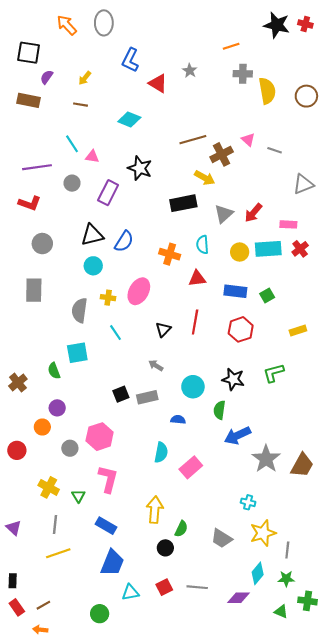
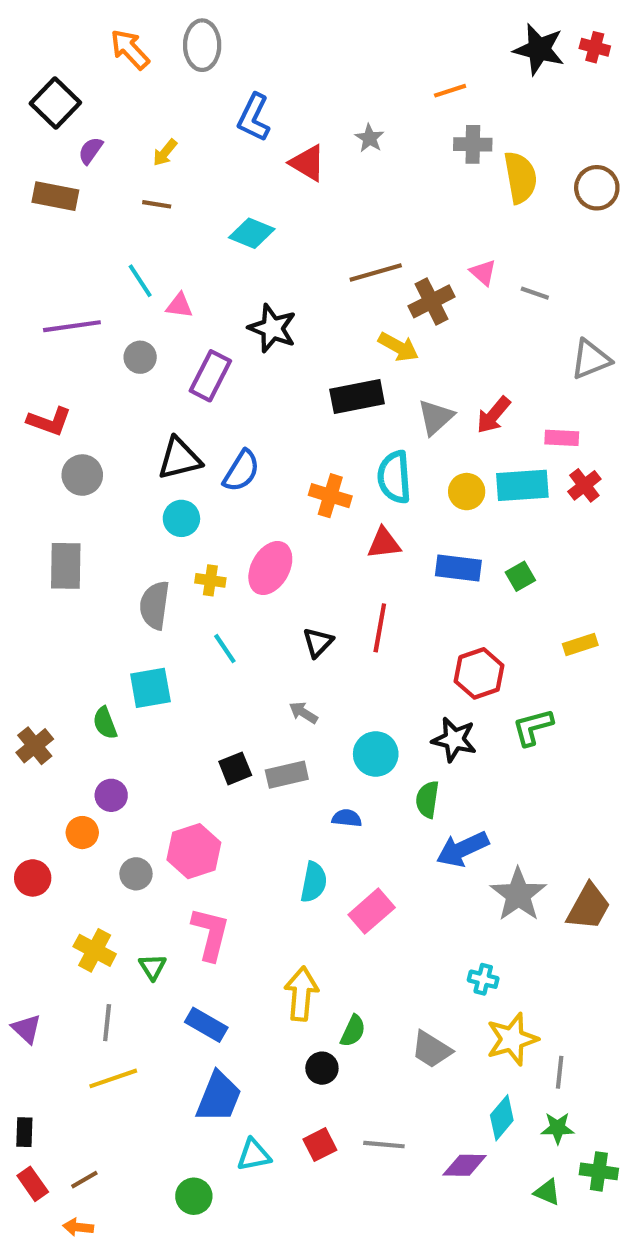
black square: (29, 53) -> (55, 103), turned 35
red L-shape: (30, 203) -> (49, 421), moved
cyan semicircle: (202, 245) -> (394, 477), size x1.4
red hexagon: (241, 329) -> (479, 673), moved

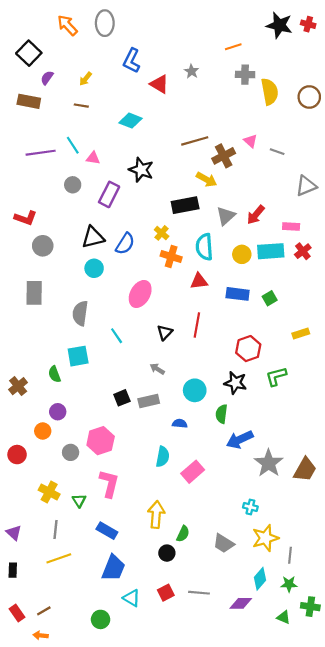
purple line: (72, 326) -> (41, 153), moved
yellow cross: (210, 580) -> (162, 233), moved, turned 32
black rectangle: (24, 1132) -> (13, 570), moved
cyan triangle: (254, 1155) -> (132, 598), turned 42

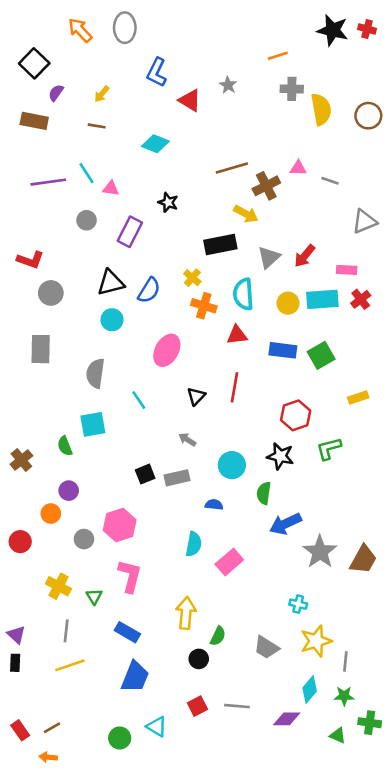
pink triangle: (250, 141) -> (298, 168), turned -40
black star: (141, 170) -> (168, 202), size x0.7
green square: (270, 298) -> (321, 355), size x1.5
black rectangle: (13, 570) -> (15, 663), moved
cyan triangle: (132, 598) -> (157, 727), moved

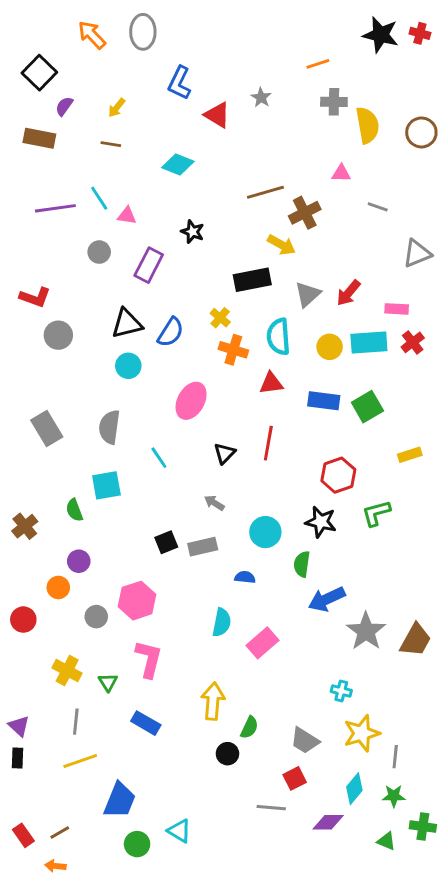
pink triangle: (298, 168) -> (341, 173), moved
gray rectangle: (41, 349) -> (47, 428), moved, turned -32
blue trapezoid: (135, 677) -> (120, 800), moved
red square: (197, 706) -> (295, 778), moved

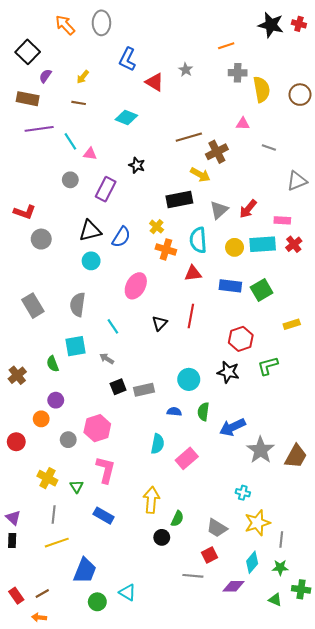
purple line: (55, 208) -> (39, 129), moved
gray arrow: (214, 503) -> (107, 359), moved
green semicircle: (302, 564) -> (203, 412), moved

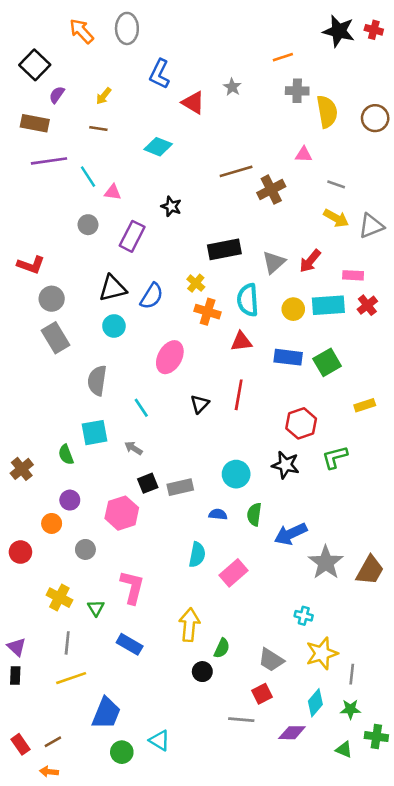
yellow arrow: (200, 175) -> (336, 218), moved
gray rectangle: (33, 306) -> (56, 338), moved
pink hexagon: (97, 428) -> (122, 513), moved

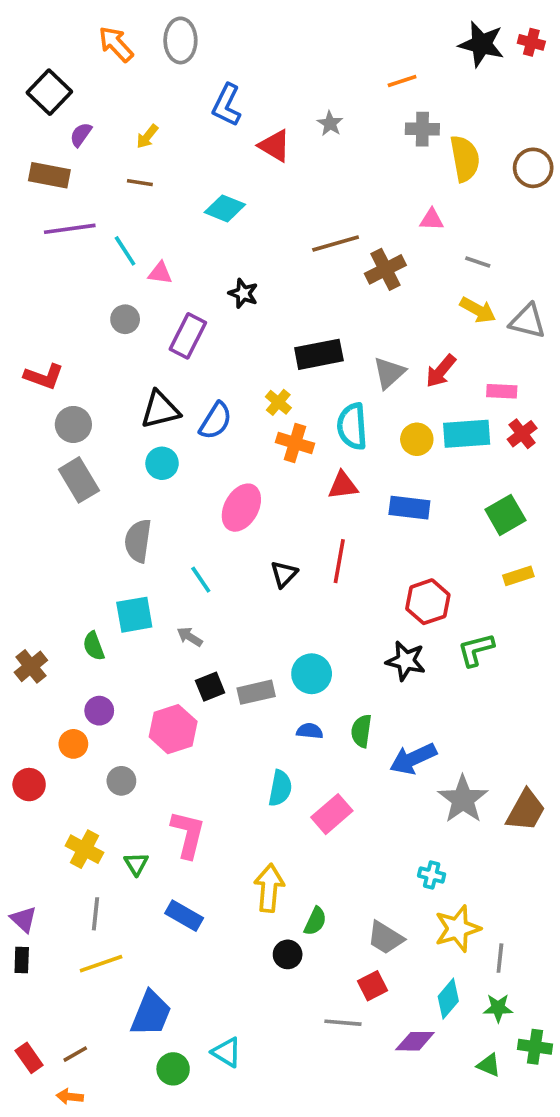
gray triangle: (371, 226) -> (528, 321), turned 36
green square: (327, 362) -> (505, 515), moved
cyan circle: (236, 474) -> (312, 674), moved

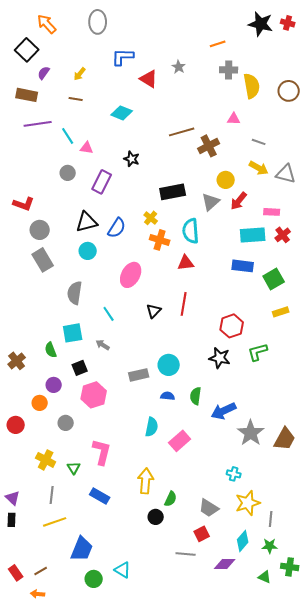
orange arrow: (116, 44) -> (47, 24), moved
blue L-shape: (227, 105) -> (123, 57), turned 65
yellow circle: (417, 439) -> (226, 180), moved
blue rectangle: (409, 508) -> (243, 266), moved
black square: (210, 687) -> (80, 368), moved

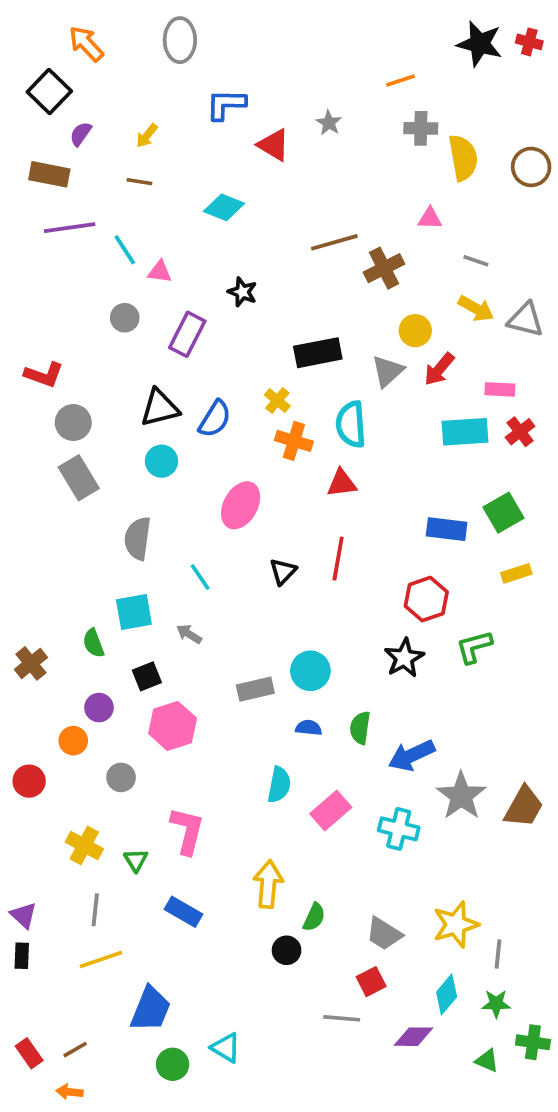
blue rectangle: (243, 266) -> (447, 529), moved
black star: (220, 358) -> (404, 658), turned 30
cyan cross: (234, 474) -> (399, 829), moved, size x1.5

